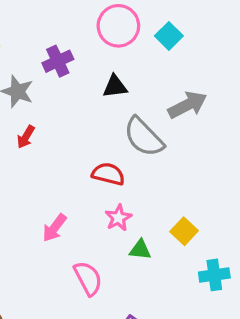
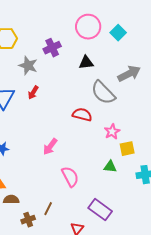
pink star: (118, 218) -> (112, 132), moved
yellow square: (184, 231) -> (127, 149), turned 35
green triangle: (140, 250) -> (110, 167), moved

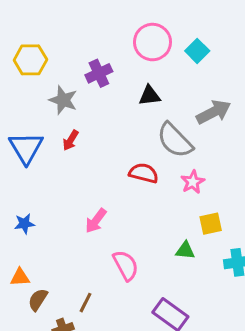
pink star: (112, 132) -> (193, 182), moved
brown semicircle: (11, 200) -> (38, 300), turned -56
brown line: (48, 209) -> (85, 303), moved

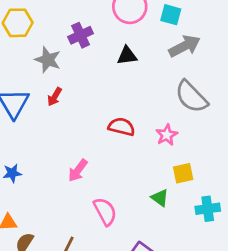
cyan square: (197, 51) -> (171, 15), turned -30
gray arrow: (214, 112) -> (184, 46), moved
gray semicircle: (175, 140) -> (191, 97), moved
green triangle: (185, 250) -> (160, 198), turned 30

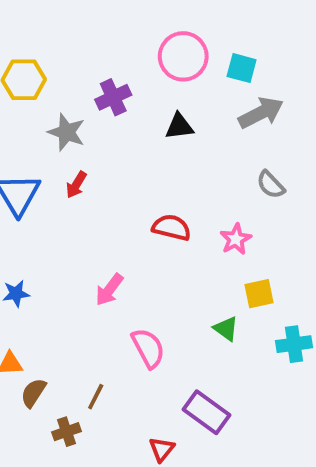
gray semicircle: (191, 97) -> (271, 185), size x0.6

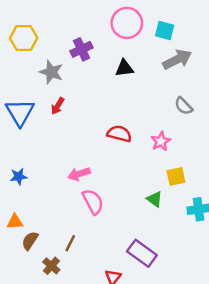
pink arrow: (109, 290) -> (79, 174), turned 35
pink semicircle: (148, 348) -> (93, 202), moved
brown cross: (67, 432) -> (51, 266), turned -30

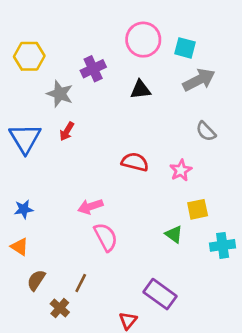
orange triangle: (15, 222) -> (19, 247), moved, turned 36

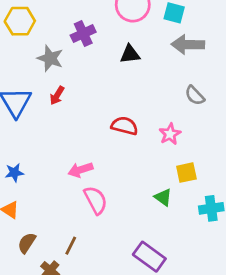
gray arrow: (199, 80) -> (188, 45), turned -152

